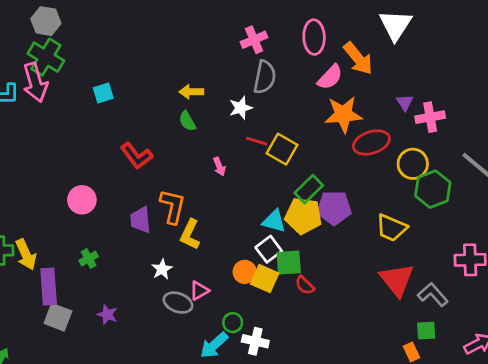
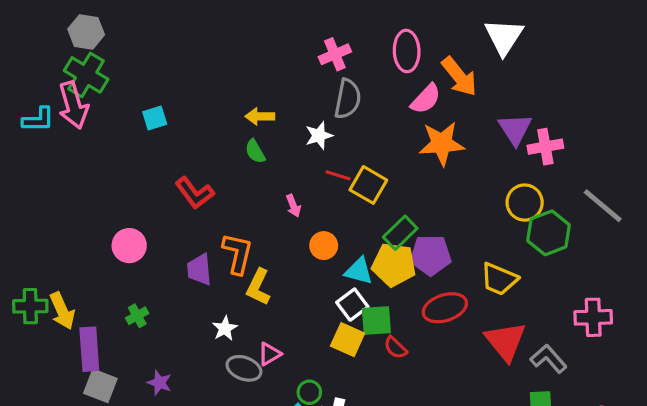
purple triangle: (405, 102) -> (515, 129), size x1.6
red ellipse: (371, 142) -> (445, 308), moved
orange circle: (245, 272) -> (324, 246), moved

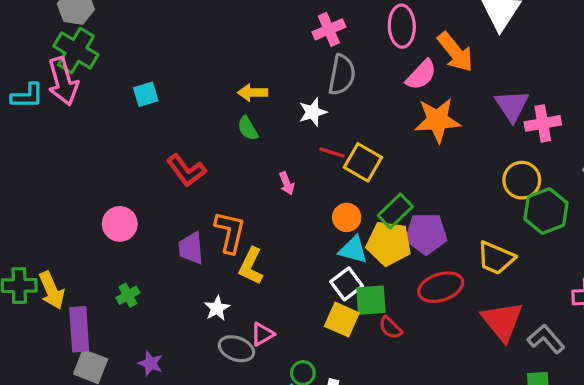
orange circle: (324, 246) -> (347, 217), moved

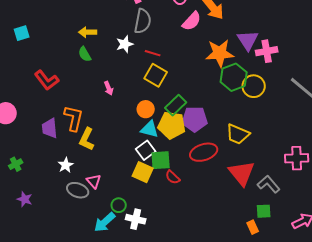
orange star: (437, 120) -> (220, 53), moved
red line: (332, 153) -> (153, 53), moved
green hexagon: (546, 211) -> (234, 77), moved
green cross: (128, 295) -> (16, 164), moved
pink triangle: (262, 334) -> (94, 181), turned -42

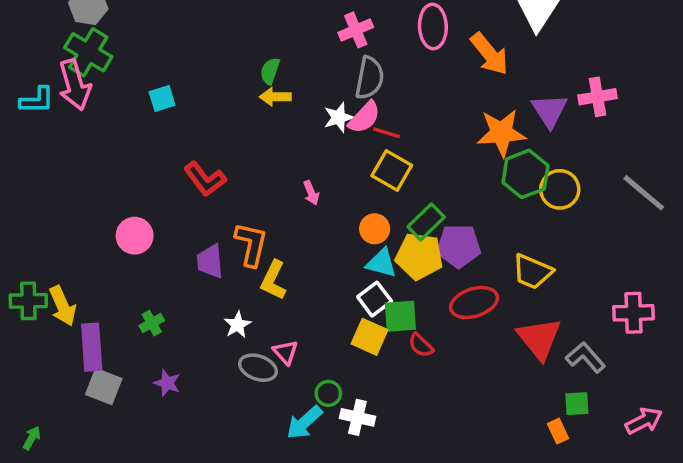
pink semicircle: (192, 21) -> (364, 117), moved
pink cross: (267, 51) -> (597, 97), moved
green semicircle: (85, 54) -> (270, 71), moved, turned 49

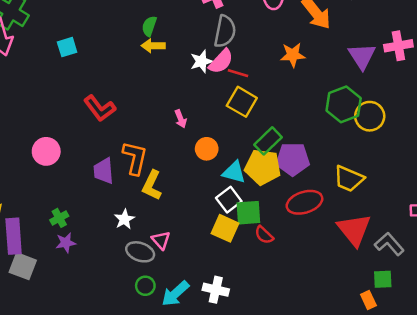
orange star: (501, 133) -> (293, 55), moved, size x0.7
orange circle: (375, 229) -> (207, 149), moved
purple star: (167, 383) -> (66, 243), moved, turned -30
green circle: (328, 393) -> (145, 286), moved

